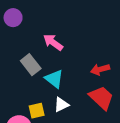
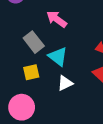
yellow square: (37, 111) -> (31, 72), moved

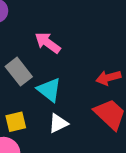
yellow square: (31, 72) -> (16, 122), moved

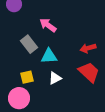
cyan triangle: (49, 90) -> (49, 56), turned -42

